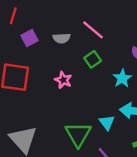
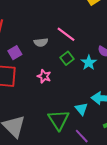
purple square: (30, 38) -> (15, 53), moved
cyan star: (122, 78) -> (89, 63), moved

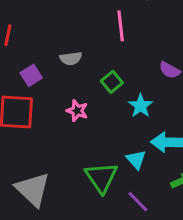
pink line: (66, 34) -> (121, 26), moved, turned 48
cyan star: (89, 63) -> (141, 106), moved

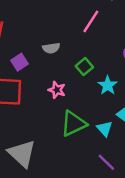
pink line: (121, 26) -> (91, 21), turned 40
green triangle: (101, 177) -> (74, 124), moved, turned 40

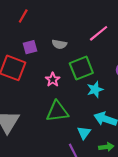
green square: (84, 67) -> (81, 68), size x1.6
cyan triangle: (105, 129) -> (84, 133), moved

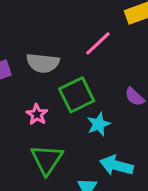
gray semicircle: (59, 44) -> (43, 63), size x1.5
green triangle: (57, 111) -> (47, 159), turned -45

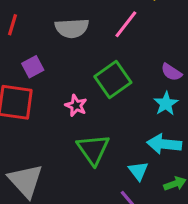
gray semicircle: (43, 63) -> (72, 28), moved
cyan star: (99, 124) -> (166, 104), moved

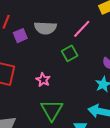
purple square: (33, 67) -> (20, 36), moved
green square: (113, 80) -> (70, 53), moved, size x0.7

